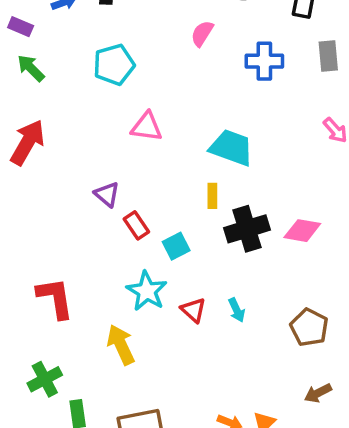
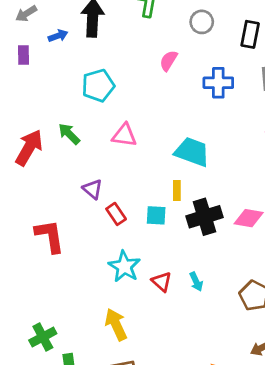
purple rectangle: (21, 27) -> (23, 55), turned 66
green arrow: (31, 68) -> (69, 134), moved
cyan square: (176, 246) -> (156, 215), moved, turned 30
red L-shape: (55, 298) -> (50, 236), moved
yellow arrow: (121, 345) -> (116, 325), moved

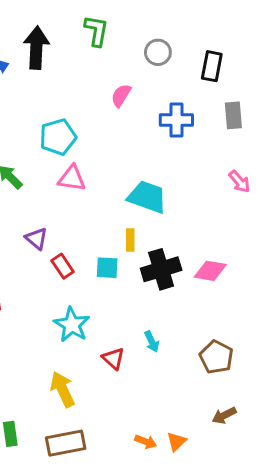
cyan pentagon: (98, 85) -> (58, 137), moved
red triangle: (162, 282) -> (113, 359), moved

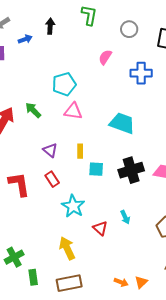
black arrow: (36, 48) -> (50, 26), size x0.6
yellow rectangle: (130, 240) -> (80, 151), moved
red rectangle: (63, 266) -> (52, 179), moved

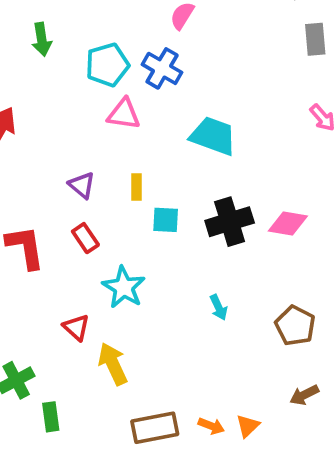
blue cross: (141, 73) -> (162, 68), moved, turned 30
green arrow: (33, 110) -> (42, 39), moved, turned -144
red triangle: (100, 228) -> (76, 327), moved
brown rectangle: (69, 283) -> (155, 428), moved

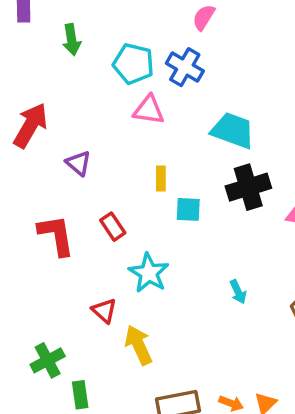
cyan pentagon: (107, 65) -> (133, 64), turned 30
purple triangle: (82, 185) -> (78, 163), moved
black cross: (230, 222) -> (248, 187), moved

